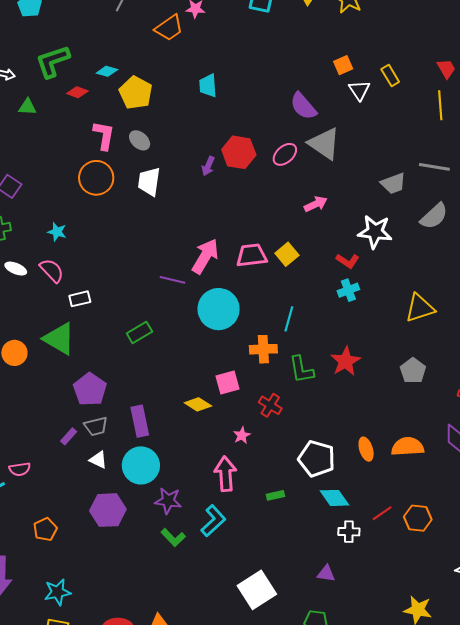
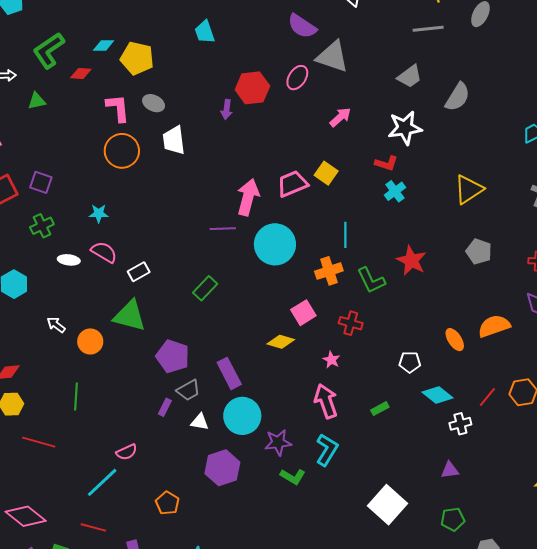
gray line: (434, 167) -> (428, 29), moved
white pentagon: (317, 459) -> (410, 362), size x0.6

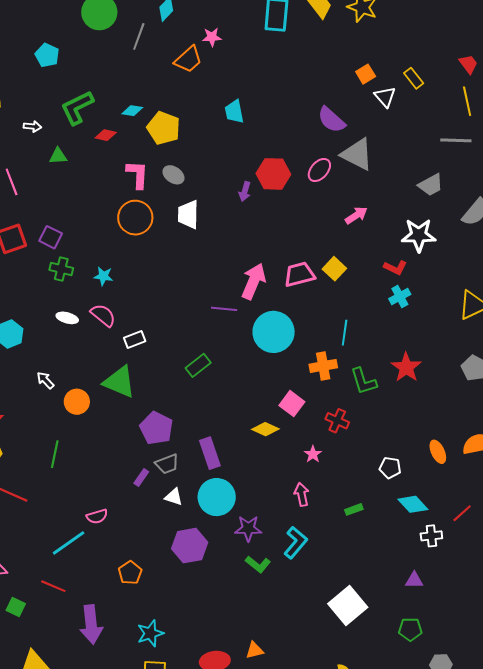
green cross: (42, 226) -> (61, 269), moved, turned 30
pink square: (303, 313) -> (292, 404), turned -30
pink arrow: (326, 401) -> (302, 494), size x0.7

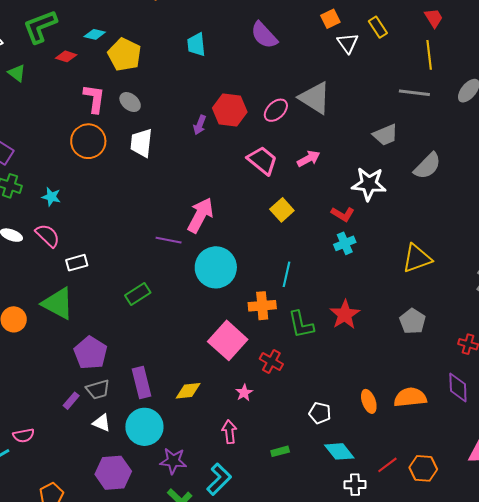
purple semicircle: (331, 120) -> (264, 35), moved
green triangle: (58, 156) -> (17, 73), turned 36
pink trapezoid: (299, 274) -> (262, 160), moved, turned 48
pink square: (292, 404) -> (228, 340), size x1.5
yellow diamond: (265, 429) -> (188, 391), moved, turned -36

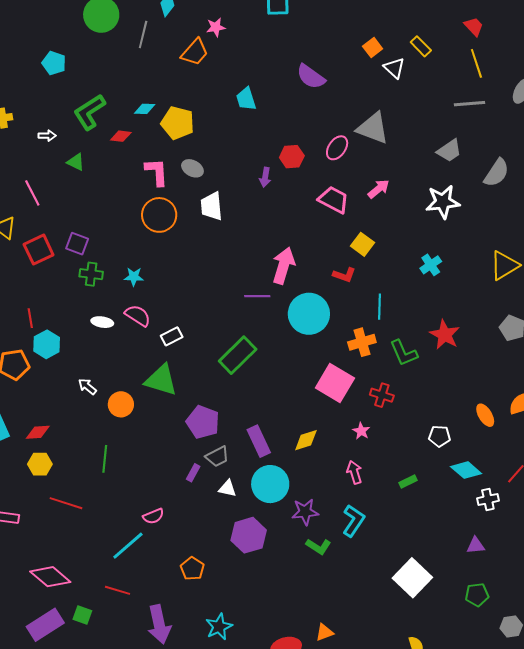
red hexagon: (230, 110) -> (292, 157), size x0.7
red L-shape: (343, 214) -> (344, 275), moved
green rectangle: (138, 294) -> (238, 355), size x1.5

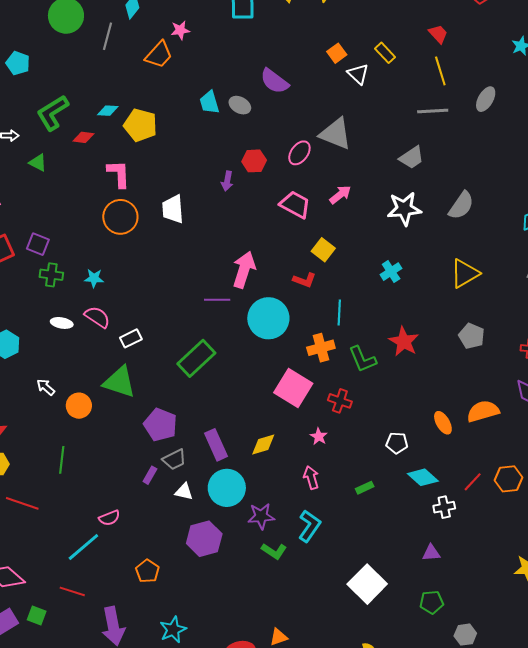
gray ellipse: (192, 168) -> (240, 105), moved
gray semicircle: (497, 173) -> (461, 205), moved

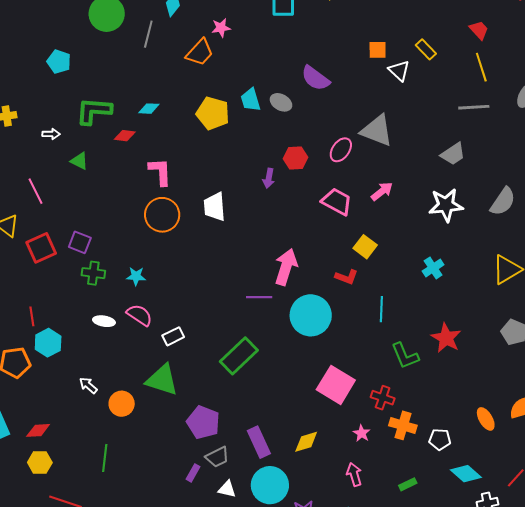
orange square: (337, 53) -> (378, 50), turned 36
green L-shape: (53, 113) -> (94, 111), turned 36
yellow pentagon: (140, 125) -> (213, 113), moved
orange cross: (321, 348) -> (403, 425), moved, turned 32

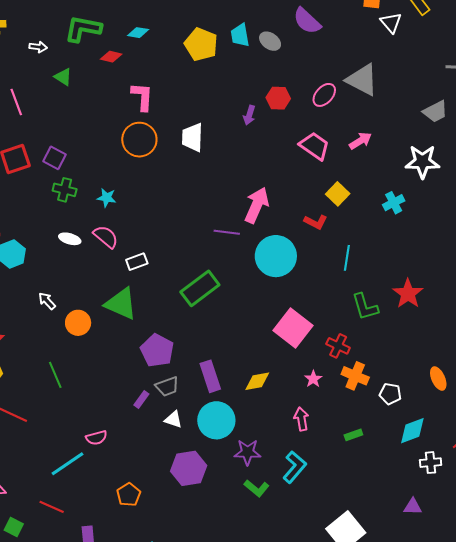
cyan cross: (433, 268) -> (394, 203), moved
green line: (105, 458) -> (55, 375), turned -36
cyan diamond: (466, 474) -> (412, 431), turned -68

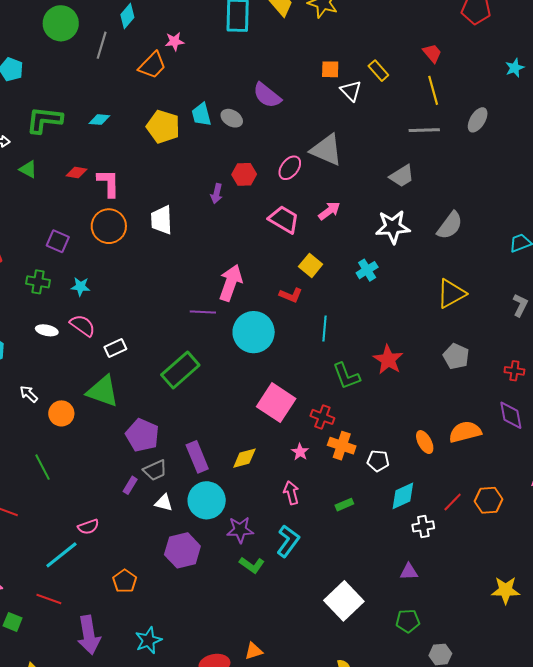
red diamond: (111, 57) -> (76, 173), moved
purple square: (54, 158) -> (58, 241), moved

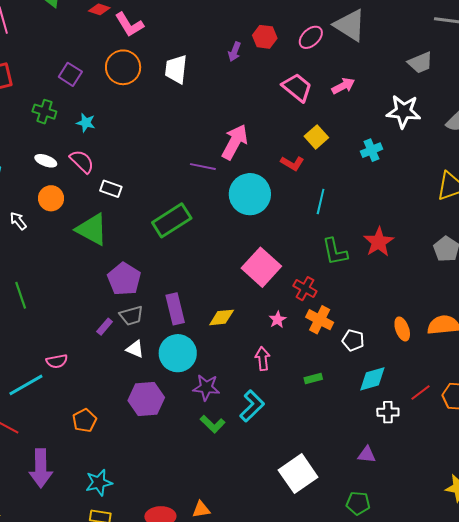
pink L-shape: (108, 183) -> (129, 25), turned 140
white rectangle: (115, 348) -> (111, 189), turned 35
orange circle: (61, 413) -> (51, 198), moved

